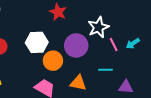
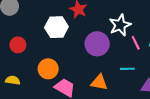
white hexagon: (37, 42) -> (56, 27), moved
orange circle: (53, 61) -> (48, 69), moved

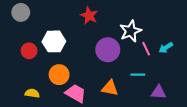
white hexagon: (56, 27) -> (54, 41), moved
yellow semicircle: (13, 80) -> (32, 93), moved

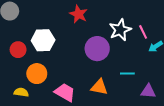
pink line: (146, 49) -> (143, 32), moved
orange circle: (59, 75) -> (37, 74), moved

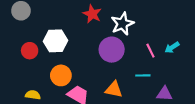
white star: (120, 30) -> (122, 24), moved
pink line: (143, 32) -> (150, 51), moved
orange circle: (37, 74) -> (61, 75), moved

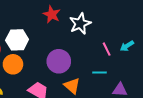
purple circle: (112, 50) -> (59, 61), moved
orange circle: (61, 75) -> (13, 64), moved
orange triangle: (114, 89) -> (72, 86), turned 30

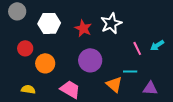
red star: (52, 14) -> (83, 28), moved
white hexagon: (17, 40) -> (49, 23), moved
orange triangle: (72, 86) -> (114, 84), moved

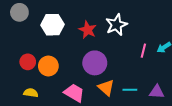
red circle: (25, 48) -> (28, 62), moved
pink line: (137, 48) -> (143, 51), turned 40
cyan line: (130, 71) -> (130, 90), moved
orange triangle: (114, 84) -> (106, 88), moved

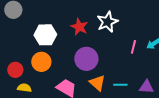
white hexagon: (52, 25) -> (45, 35), moved
red circle: (28, 62) -> (15, 70), moved

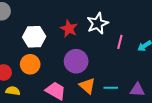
pink line: (133, 47) -> (120, 42), moved

